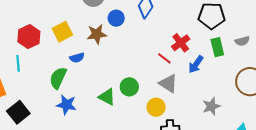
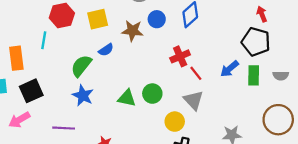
red cross: (181, 43) -> (180, 56), moved
blue semicircle: (77, 58) -> (106, 50), turned -32
blue arrow: (196, 64) -> (229, 69), moved
green triangle: (107, 97) -> (127, 98), turned -30

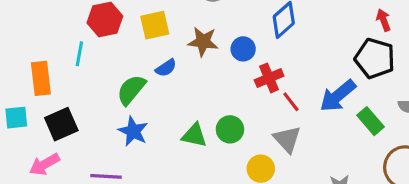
blue circle: (157, 19) -> (243, 49), moved
blue arrow: (229, 69) -> (338, 96), size x1.4
green rectangle: (254, 75) -> (371, 121), moved, turned -42

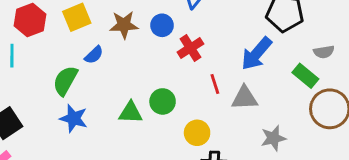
red line: (291, 102) -> (215, 84), moved, turned 30
green rectangle: (371, 121) -> (305, 76), moved
gray triangle: (287, 139) -> (244, 98), moved, turned -40

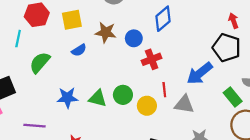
green semicircle: (65, 81) -> (40, 63), moved
blue star: (74, 118) -> (67, 98), moved, turned -30
yellow circle: (197, 133) -> (147, 106), moved

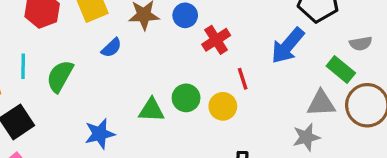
cyan line: (18, 39) -> (23, 66), moved
blue star: (67, 98) -> (100, 134), moved
gray triangle: (184, 104) -> (321, 103), moved

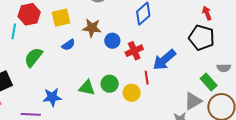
blue circle: (185, 15) -> (112, 41), moved
blue arrow: (288, 46) -> (164, 60), moved
cyan line: (23, 66) -> (14, 31), moved
gray triangle: (321, 103) -> (193, 101), turned -36

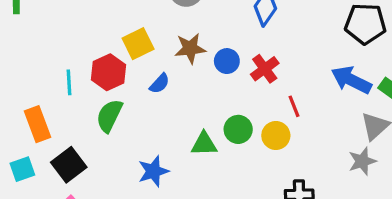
red hexagon: (29, 14) -> (108, 72), moved
blue arrow: (164, 60) -> (351, 80), moved, turned 80

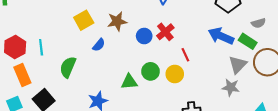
blue circle: (227, 61) -> (144, 36), moved
red hexagon: (108, 72) -> (15, 47), moved
gray star: (362, 161) -> (231, 87), turned 30

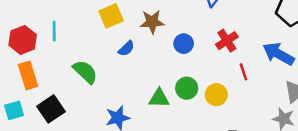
red cross: (165, 32) -> (227, 41), moved
cyan line: (41, 47) -> (54, 31), moved
red line: (185, 55) -> (243, 72), moved
green semicircle: (68, 67) -> (85, 72), turned 105

